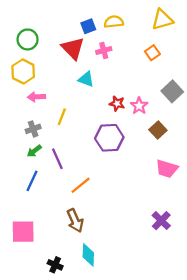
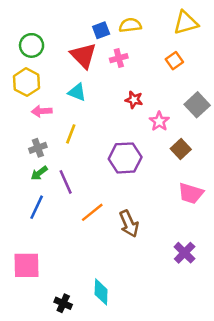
cyan triangle: (86, 79) -> (77, 92), moved
red star: (117, 104) -> (134, 100), moved
brown arrow: (75, 221) -> (129, 224), moved

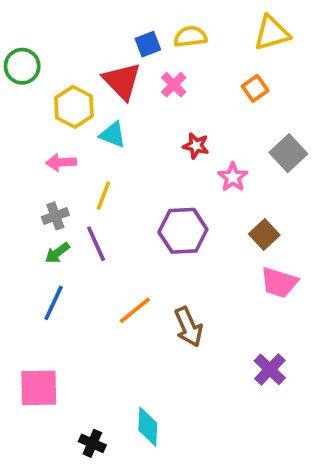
green circle: (32, 45) -> (22, 66), moved
pink cross: (119, 58) -> (174, 85), turned -30
yellow hexagon: (26, 82) -> (74, 107), moved
brown square: (181, 149) -> (264, 234), moved
purple line: (66, 182) -> (96, 244), moved

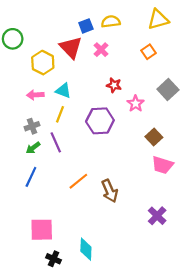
cyan triangle: (113, 135) -> (63, 91), moved
purple hexagon: (183, 231) -> (100, 121), moved
pink square: (39, 388) -> (42, 230), moved

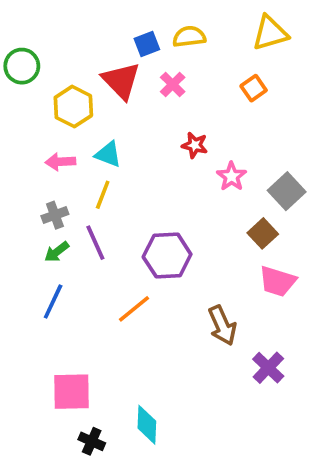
gray square: (168, 90) -> (287, 191), moved
purple hexagon: (100, 121) -> (167, 256), moved
brown arrow: (110, 191) -> (222, 325), moved

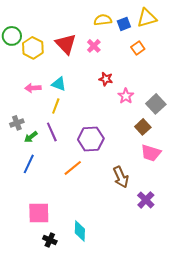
blue square: (147, 44) -> (124, 24), moved
yellow hexagon: (73, 107) -> (33, 48), moved
gray cross: (55, 215) -> (17, 123), moved

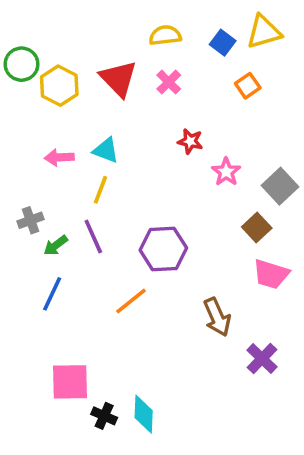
yellow semicircle: (103, 20) -> (165, 35), moved
blue square: (124, 24) -> (223, 43), turned -32
black cross: (50, 240) -> (104, 416), moved

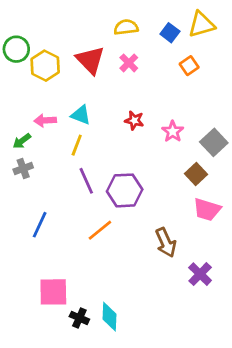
red star: (190, 141) -> (134, 120), moved
purple line: (93, 236) -> (86, 181), moved
green arrow: (56, 245) -> (22, 141), moved

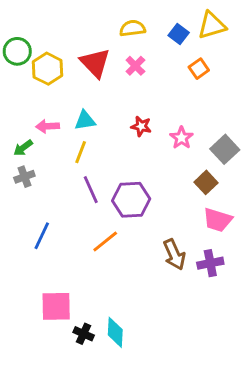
cyan triangle: (81, 115) -> (85, 121), turned -30
purple cross: (200, 274) -> (210, 263), moved, turned 35

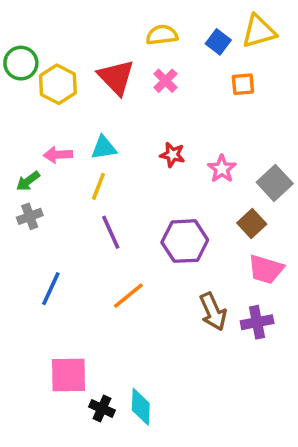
orange square: (199, 69) -> (243, 84), turned 30
purple hexagon: (131, 200) -> (185, 241), moved

